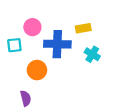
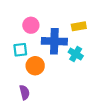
cyan square: (14, 45) -> (20, 50), moved
cyan cross: (92, 54) -> (76, 54), moved

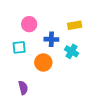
blue cross: (54, 41) -> (51, 39), size x0.6
orange circle: (35, 66) -> (43, 62), moved

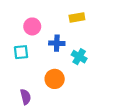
yellow rectangle: (75, 25) -> (77, 18), moved
orange circle: (43, 62) -> (55, 79), moved

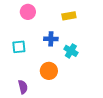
pink circle: (32, 26) -> (28, 12), moved

